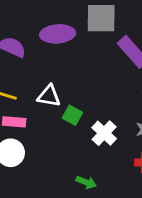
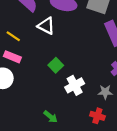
white triangle: (49, 96) -> (46, 26), moved

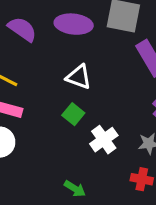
white triangle: (46, 26) -> (79, 77), moved

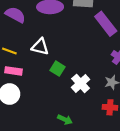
white triangle: (79, 77) -> (40, 47), moved

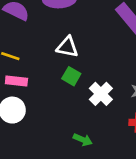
white triangle: (40, 47) -> (67, 47), moved

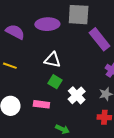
pink rectangle: (16, 81) -> (41, 104), moved

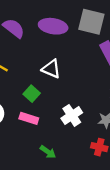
green square: (55, 82) -> (32, 94), moved

